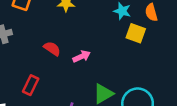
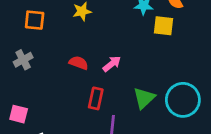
red rectangle: (31, 85) -> (96, 98), moved

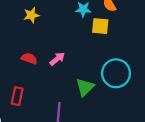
red rectangle: (96, 98) -> (17, 96), moved
cyan circle: (183, 100) -> (116, 73), moved

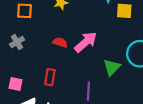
pink arrow: (57, 59) -> (86, 42), size x1.6

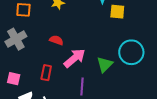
gray cross: (17, 42) -> (16, 39), size x1.5
pink arrow: (86, 42) -> (75, 58), moved

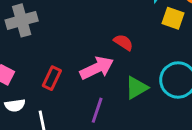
red semicircle: (56, 40) -> (123, 42), moved

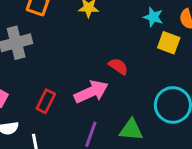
green triangle: (136, 88) -> (131, 130), moved, turned 35

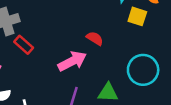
red rectangle: (46, 101) -> (24, 45), moved, turned -72

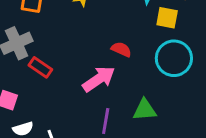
cyan circle: (143, 70) -> (174, 58), moved

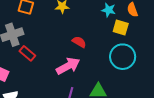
red semicircle: (121, 49) -> (79, 42), moved

